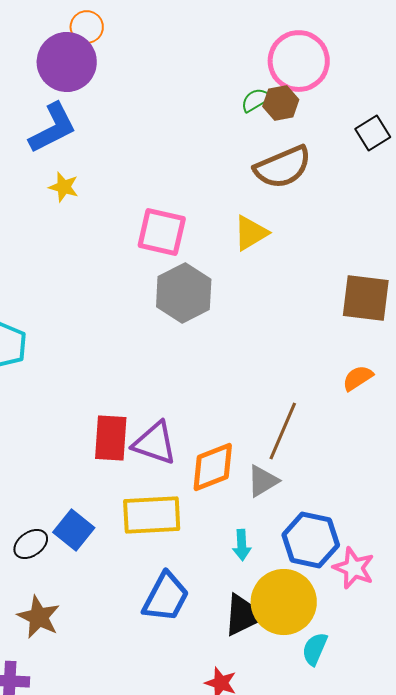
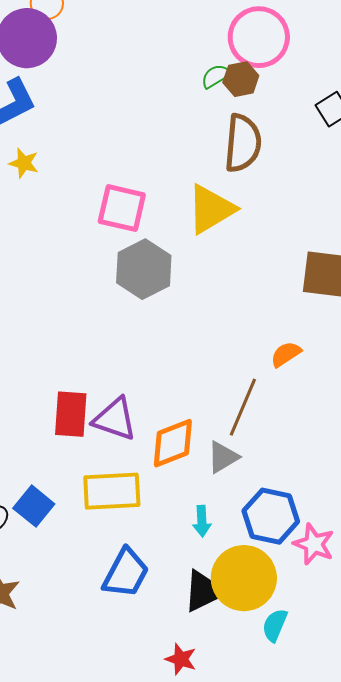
brown semicircle: (283, 167) -> (243, 143), turned -62
yellow triangle: (251, 233) -> (211, 209), size x1.4
orange semicircle: (358, 378) -> (286, 354), moved

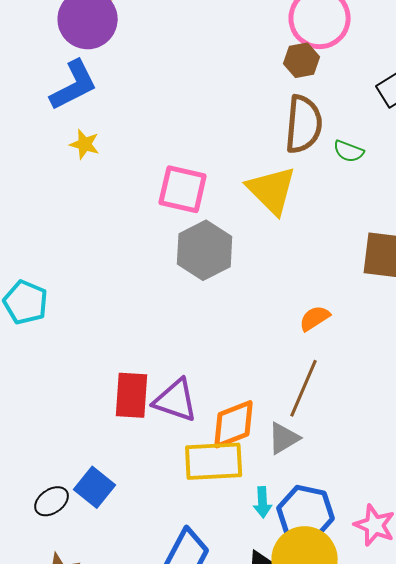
green semicircle: (216, 76) -> (349, 151), moved, turned -128
yellow triangle: (211, 209) -> (272, 190), turned -44
orange semicircle: (286, 354) -> (315, 318), moved
yellow rectangle: (112, 491) -> (214, 461), moved
blue hexagon: (271, 516) -> (306, 513), moved

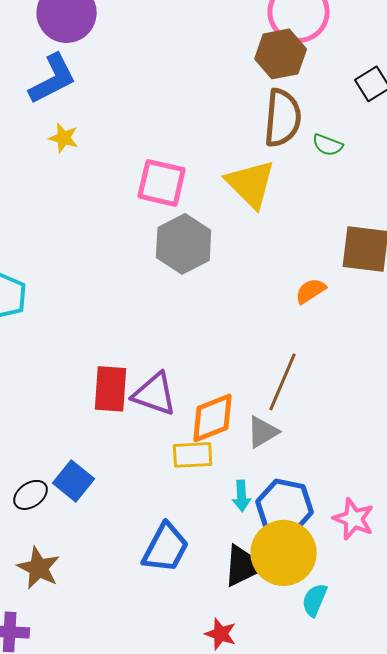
brown hexagon: (302, 60) -> (281, 54), size x1.4
orange semicircle: (315, 318) -> (311, 291), moved
yellow rectangle: (214, 461) -> (193, 455), size x0.7

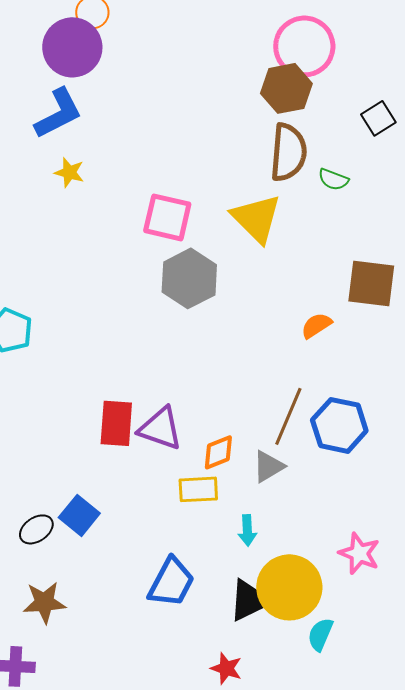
orange diamond: (213, 418) -> (218, 452), size x0.7
blue hexagon: (285, 507) -> (339, 425), moved
brown star: (39, 568) -> (44, 602), turned -30

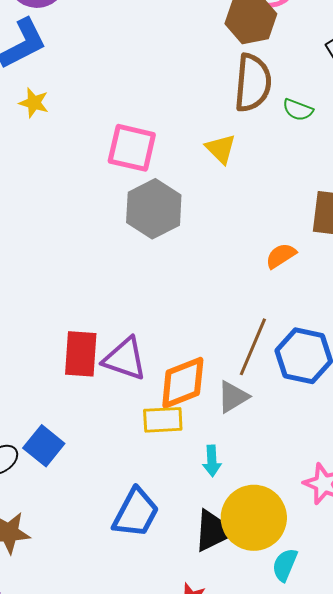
yellow triangle: (256, 218) -> (221, 149), size x0.6
orange diamond: (218, 452) -> (183, 383), size x1.5

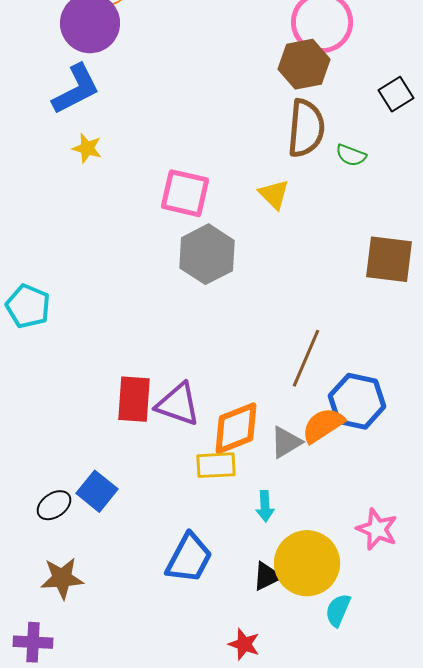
orange semicircle: (281, 256) -> (323, 425), moved, size x1.4
brown line: (253, 347) -> (306, 358), moved
black triangle: (214, 531) -> (267, 576), size x0.7

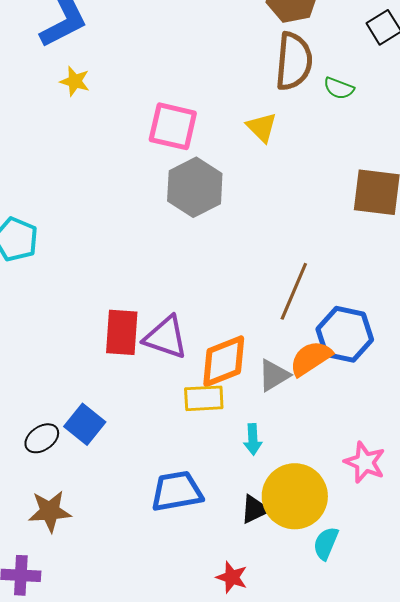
blue trapezoid: (189, 558) -> (177, 491), turned -128

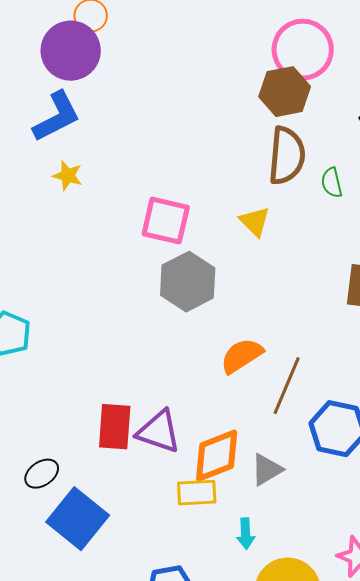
green semicircle: (339, 88) -> (332, 183), turned 56
orange semicircle: (311, 358) -> (242, 356), moved
blue square: (85, 424) -> (78, 519), size x1.5
black ellipse: (42, 438) -> (42, 474), moved

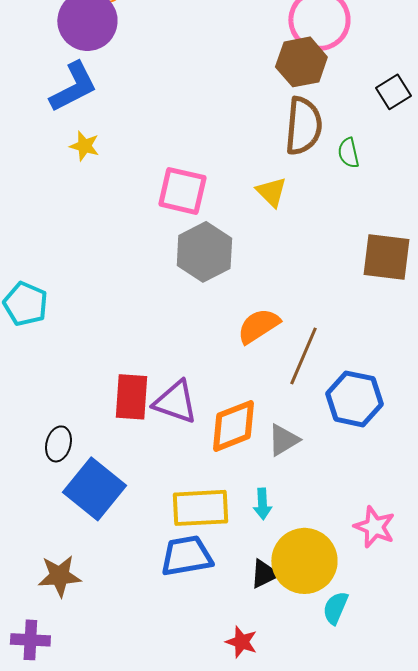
black ellipse: (42, 474) -> (58, 444), turned -40
yellow rectangle: (197, 493) -> (200, 508), moved, size x1.4

